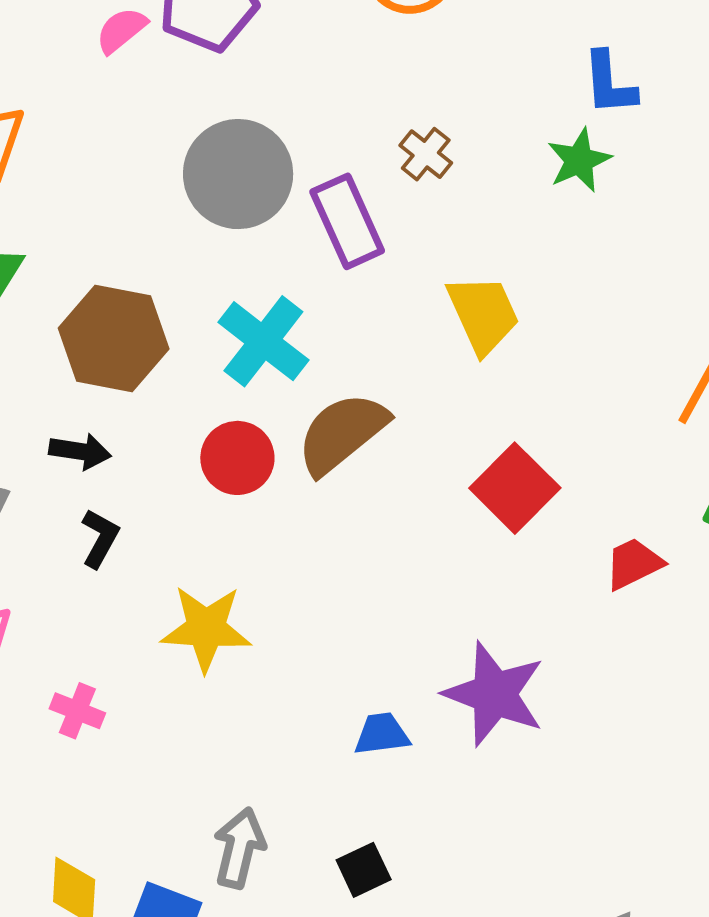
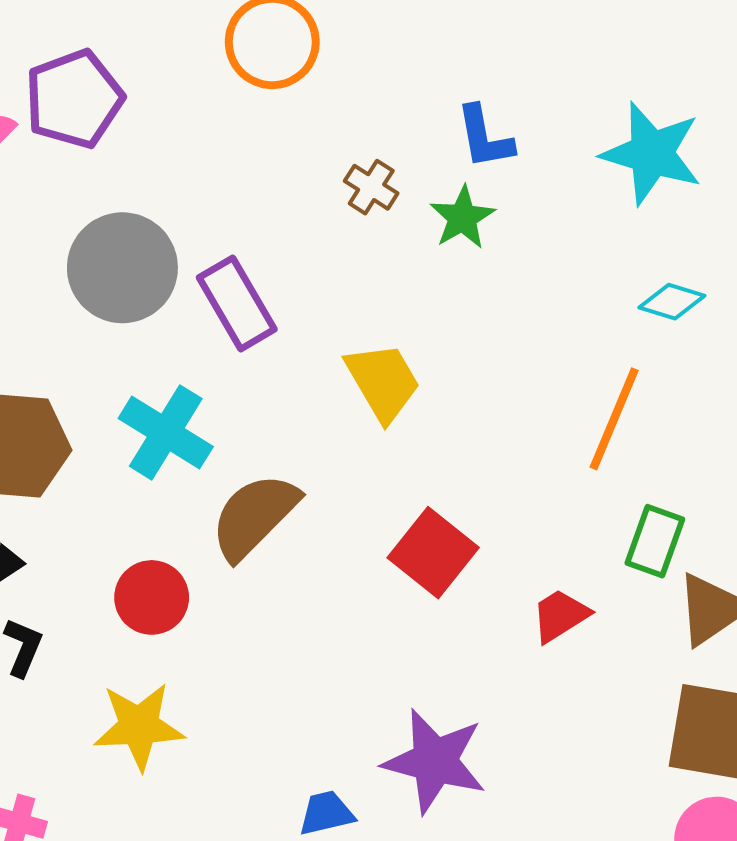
brown cross: (426, 154) -> (371, 187), moved
red circle: (237, 458) -> (152, 597), moved

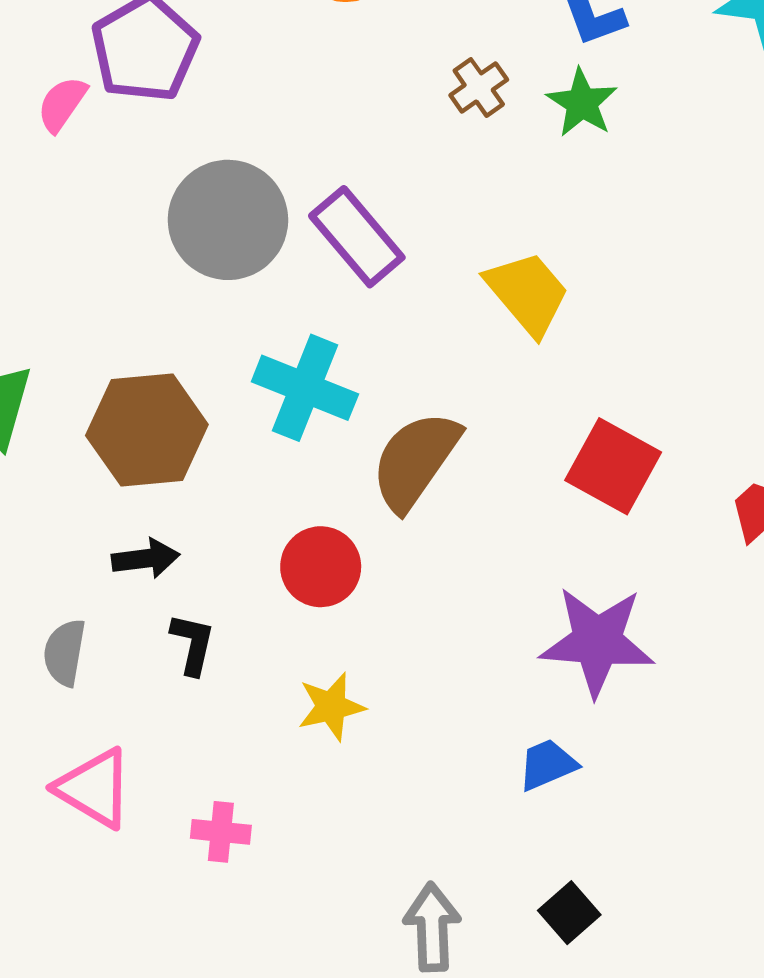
brown cross: (371, 187) -> (479, 87), turned 32
yellow star: (139, 726) -> (331, 707), size x0.7
purple star: (435, 761) -> (597, 641), moved

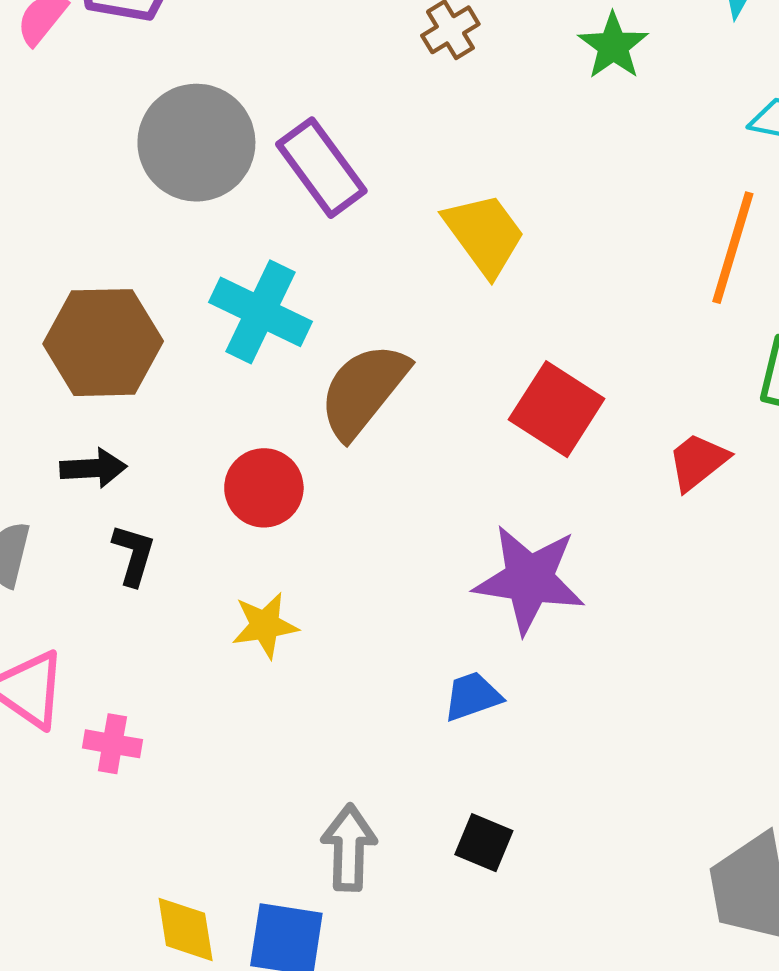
green star: (582, 103) -> (613, 46), moved
pink cross: (221, 832) -> (112, 744), moved
black square: (569, 913) -> (484, 843), turned -30

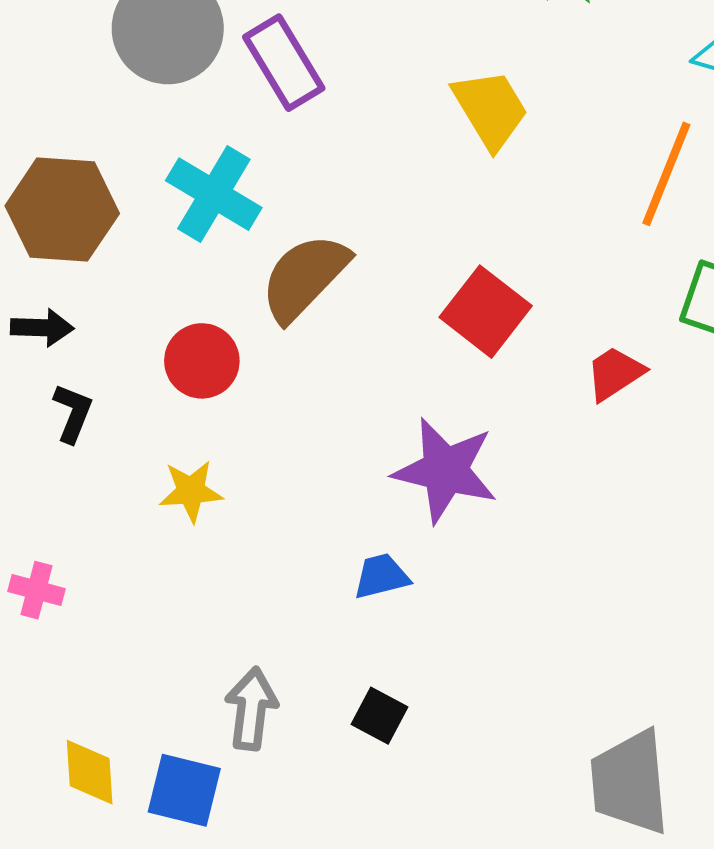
yellow trapezoid: (484, 234) -> (490, 109), moved

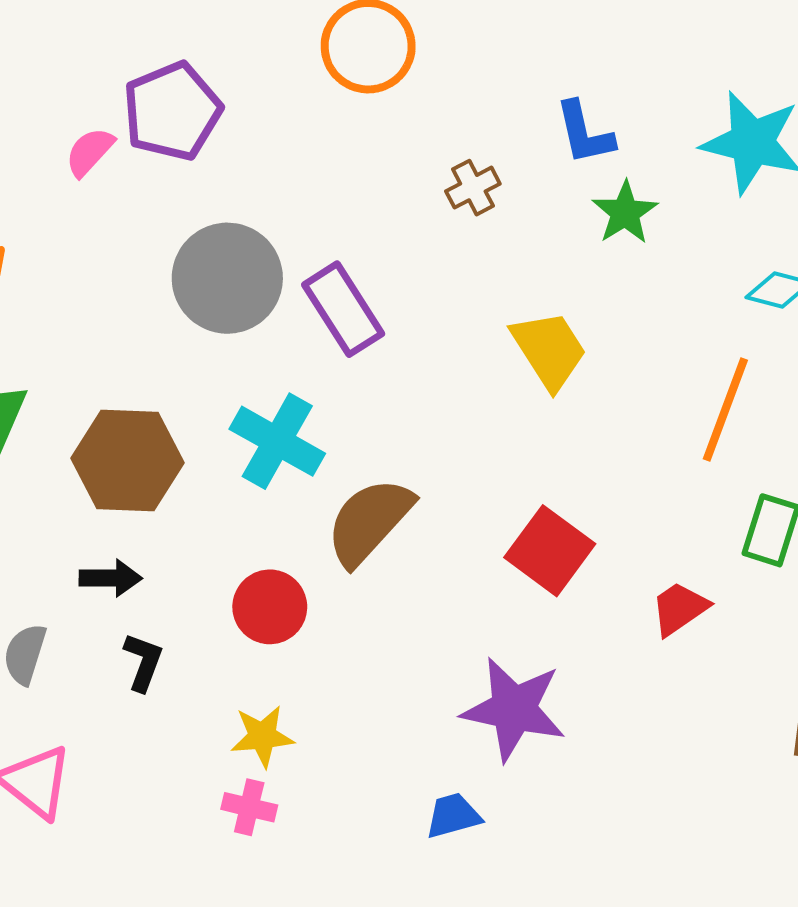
pink cross: (36, 590) -> (249, 807), moved

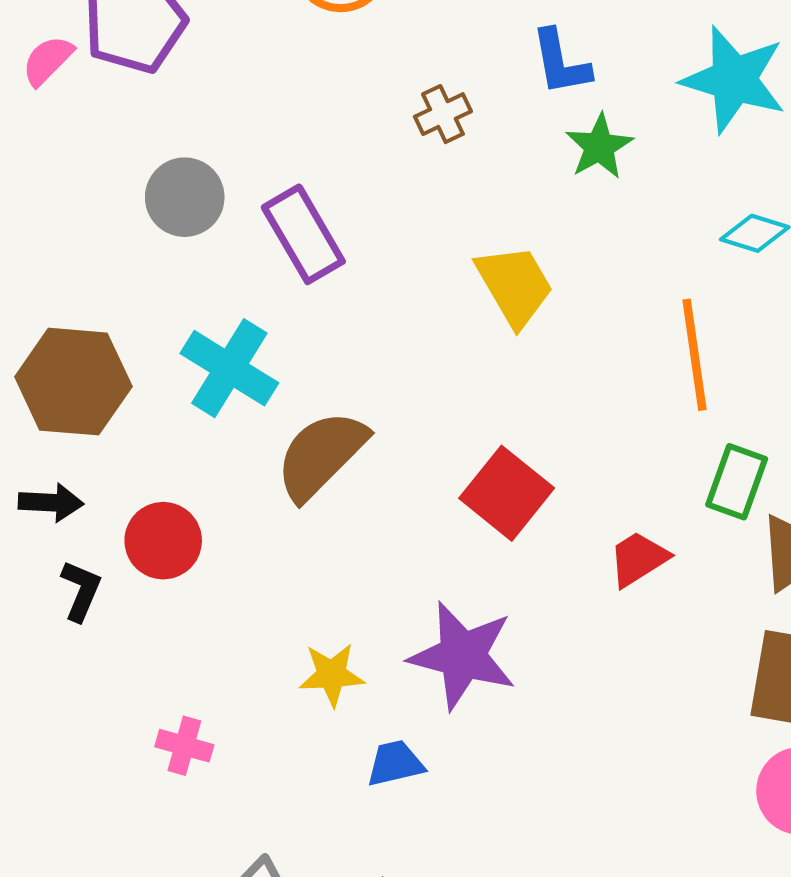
gray circle: (227, 278) -> (185, 197), size x0.7
orange line: (725, 410) -> (695, 355), turned -31
red circle: (270, 607) -> (163, 541), moved
yellow star: (262, 736) -> (332, 675), moved

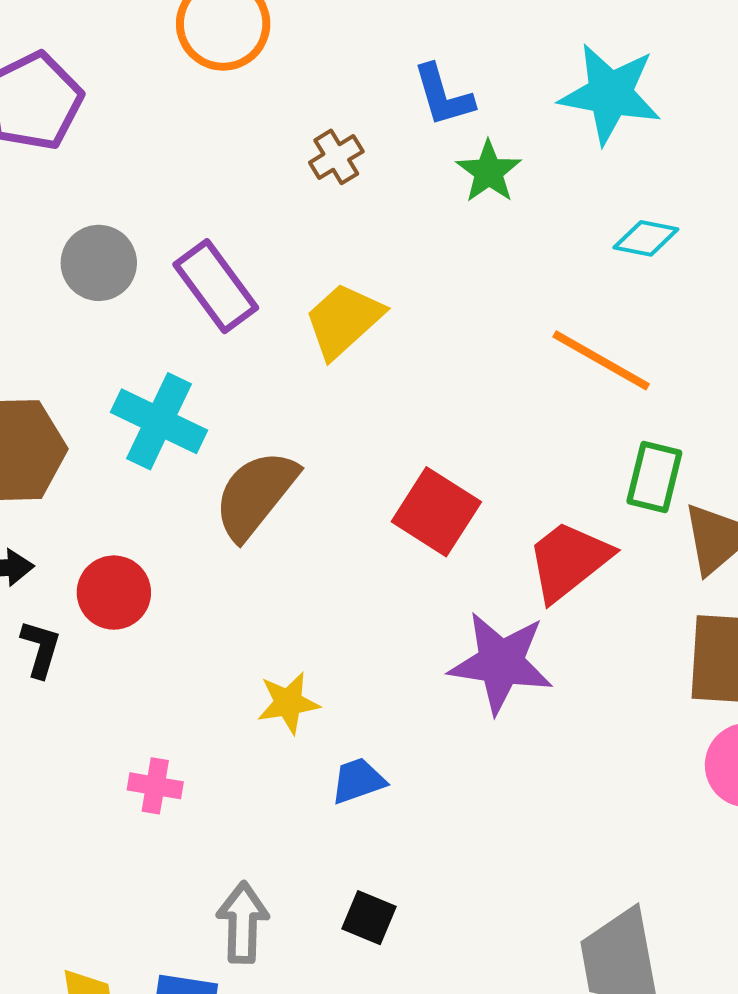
yellow trapezoid: (515, 285) -> (344, 320), moved, turned -96
orange line: (695, 355) -> (601, 360), turned -46
red trapezoid: (638, 559) -> (569, 561), size x1.5
purple star: (463, 656) -> (501, 663), moved

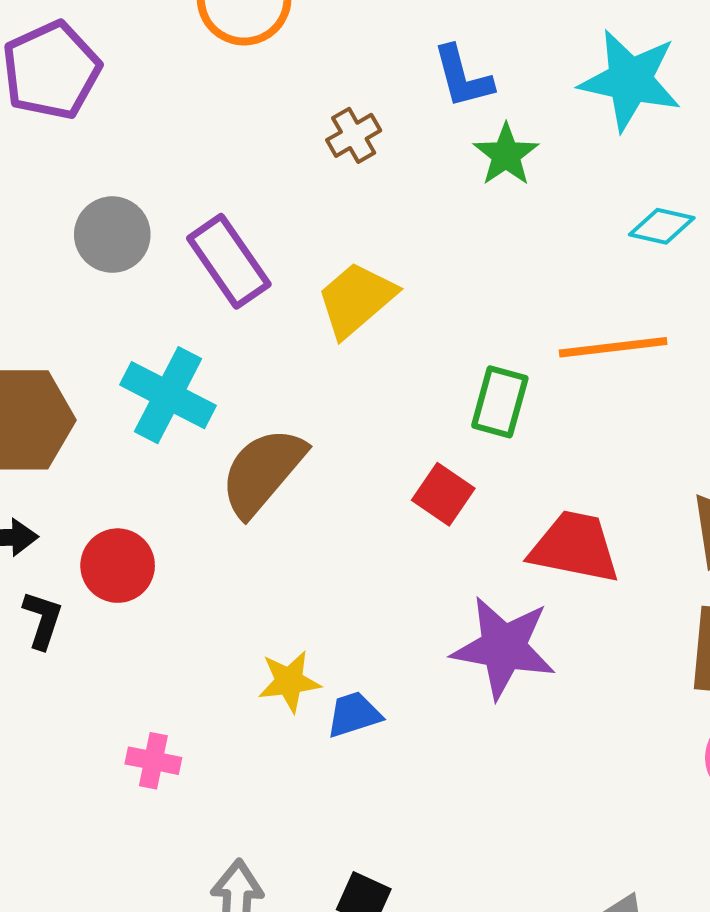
orange line: (601, 360) -> (613, 347), turned -38
green rectangle: (654, 477) -> (500, 402), moved
red square: (436, 512) -> (443, 494), size x0.7
red trapezoid: (569, 561) -> (575, 547), turned 48
blue trapezoid: (358, 781) -> (354, 714), moved

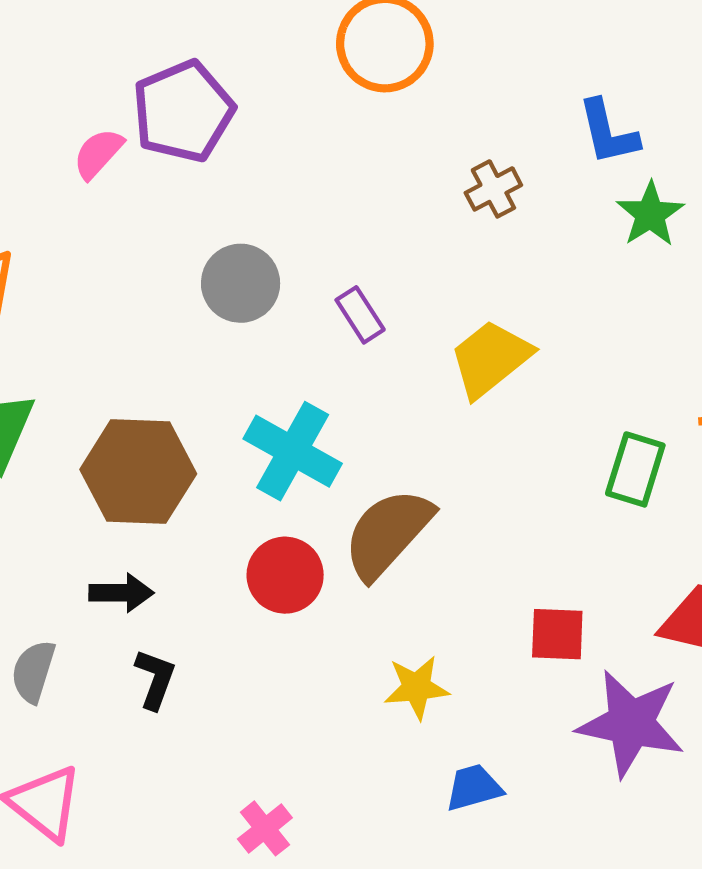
purple rectangle: (229, 261) -> (360, 315), size x0.6
red square: (443, 494) -> (557, 634), moved, turned -34
red circle: (118, 566) -> (285, 575), moved
yellow star: (289, 681) -> (417, 687), moved
pink cross: (153, 761) -> (265, 828), turned 38

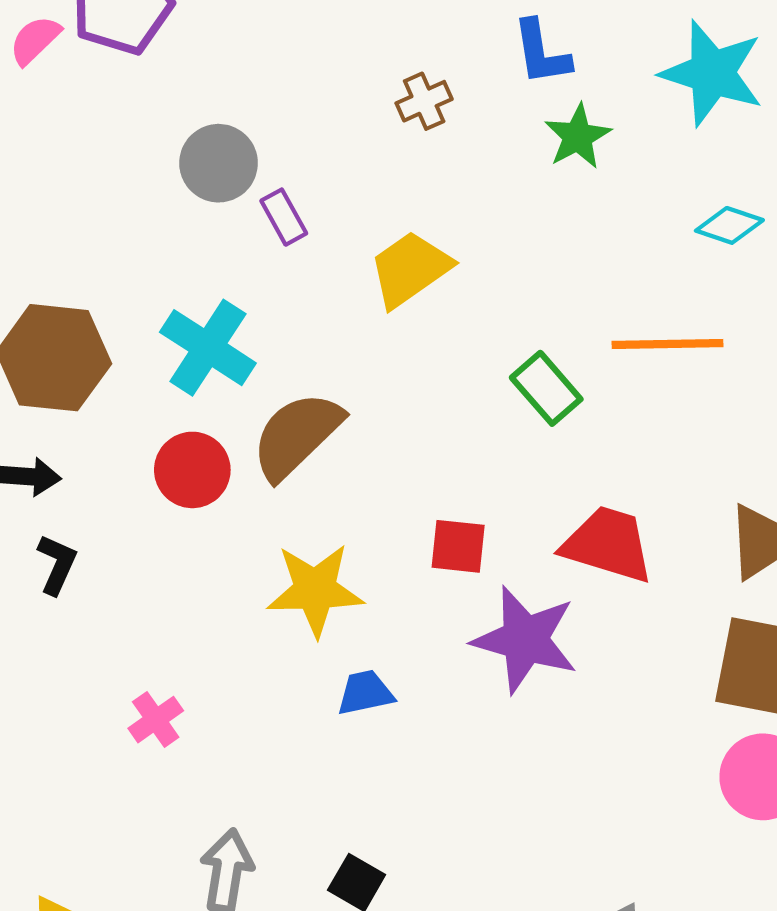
gray circle: (241, 283) -> (219, 163), moved
green rectangle: (635, 469) -> (546, 388), turned -62
yellow star: (417, 687) -> (315, 590), size x1.5

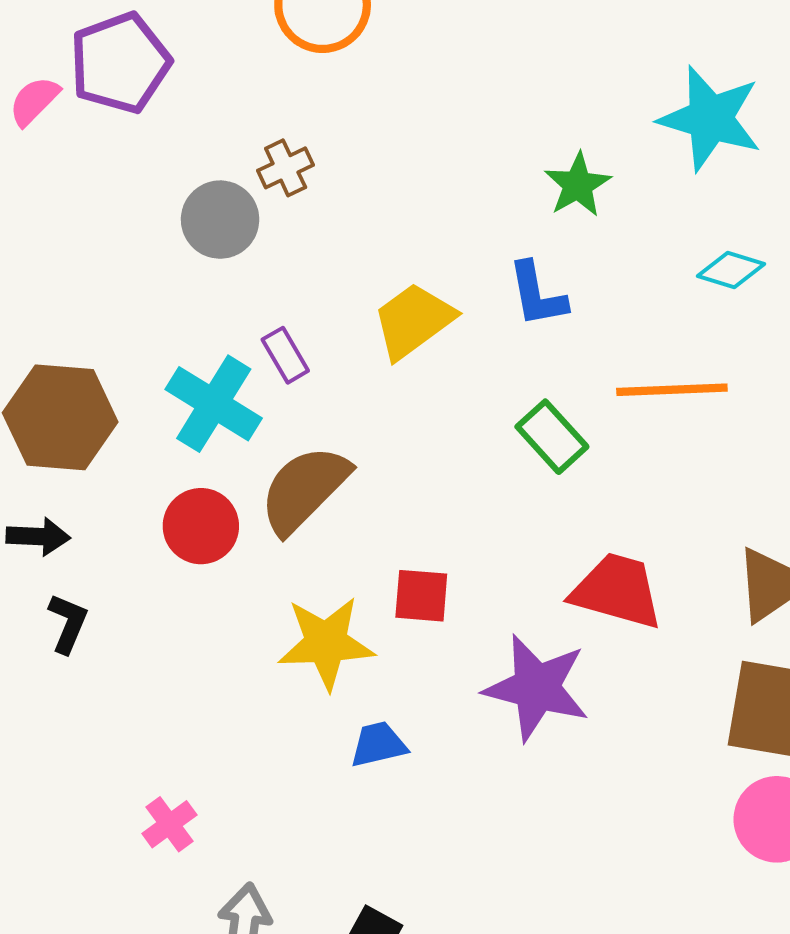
blue L-shape: (541, 53) -> (537, 294), moved
brown cross: (424, 101) -> (286, 168), moved
purple rectangle: (284, 217) -> (285, 355), moved
red square: (458, 546) -> (421, 596), moved
pink cross: (156, 720) -> (169, 824), moved

